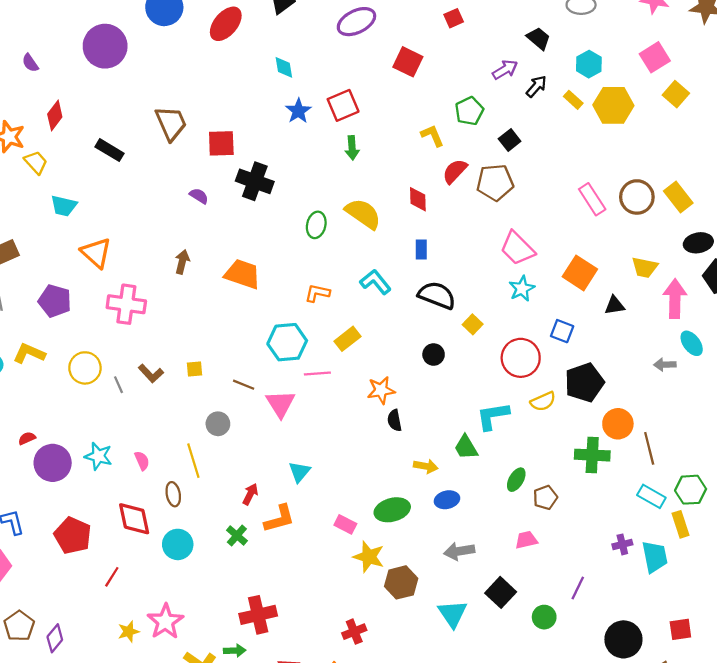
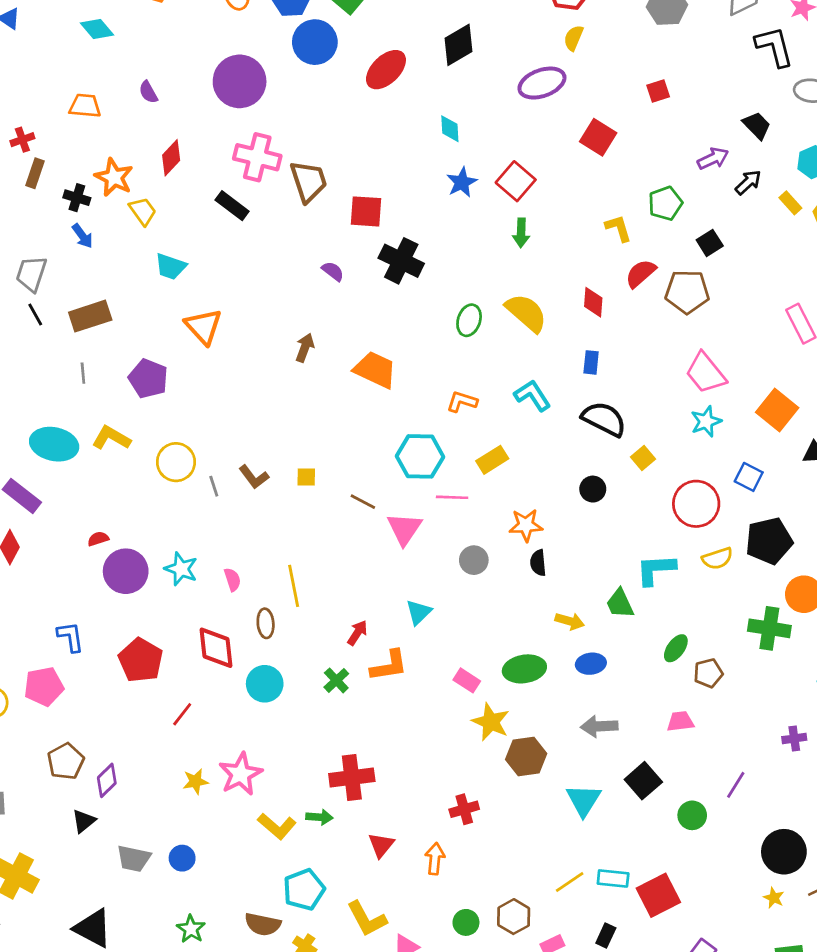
red square: (343, 105) -> (516, 181), turned -32
pink cross: (126, 304) -> (257, 157), moved
gray circle: (218, 424) -> (474, 560), moved

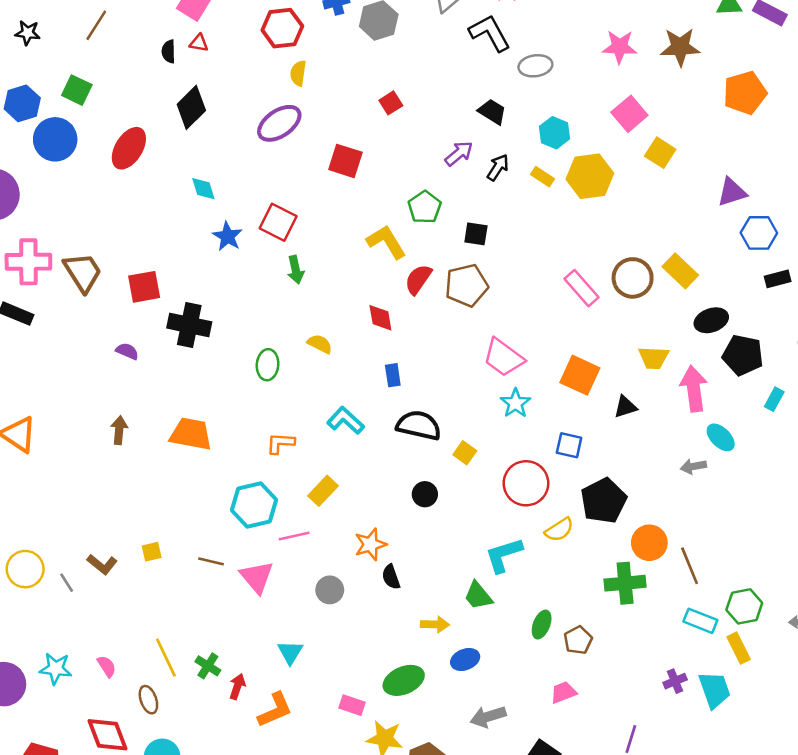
yellow L-shape: (618, 228) -> (386, 242), size x1.4
black square: (710, 243) -> (476, 234), turned -35
yellow semicircle: (526, 313) -> (320, 344), size x0.6
green cross: (336, 680) -> (208, 666), moved

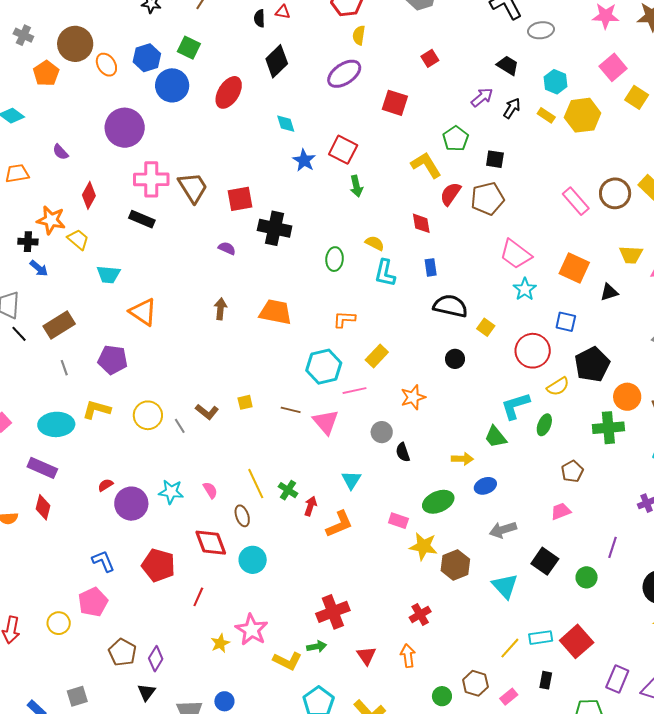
cyan L-shape: (346, 420) -> (385, 273), moved, turned -120
black semicircle: (391, 577) -> (403, 452), moved
green ellipse: (542, 624) -> (544, 425), moved

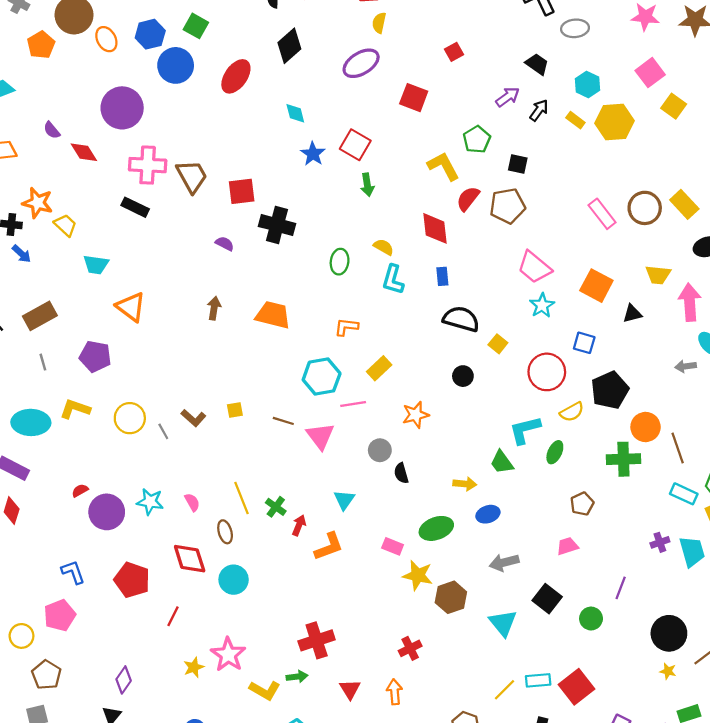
red diamond: (89, 195) -> (84, 152), moved, turned -64
red diamond: (421, 223) -> (435, 228), size x1.4
brown pentagon: (122, 652) -> (46, 675), moved

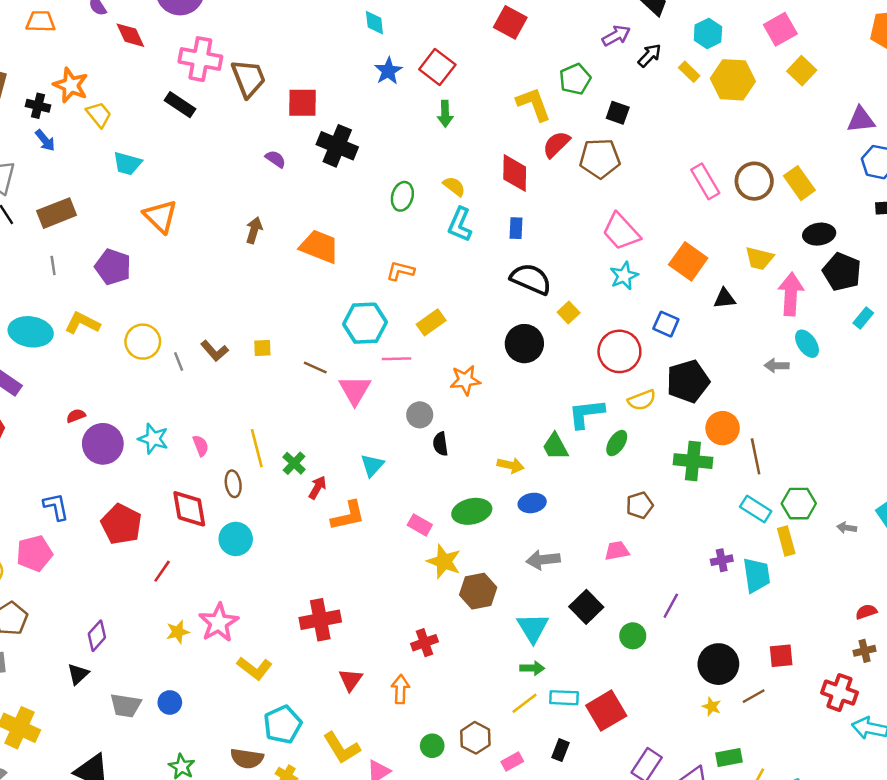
black circle: (463, 376) -> (524, 344), size x1.6
green arrow: (297, 677) -> (532, 668), moved

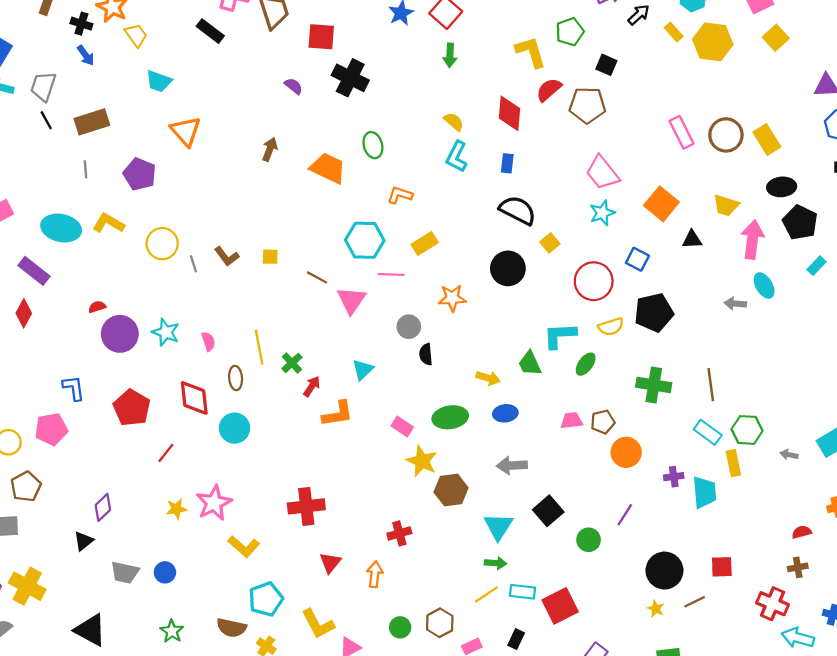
green ellipse: (402, 196) -> (373, 145), moved, turned -35
orange circle: (723, 428) -> (626, 452), moved
pink trapezoid: (617, 551) -> (572, 421), moved

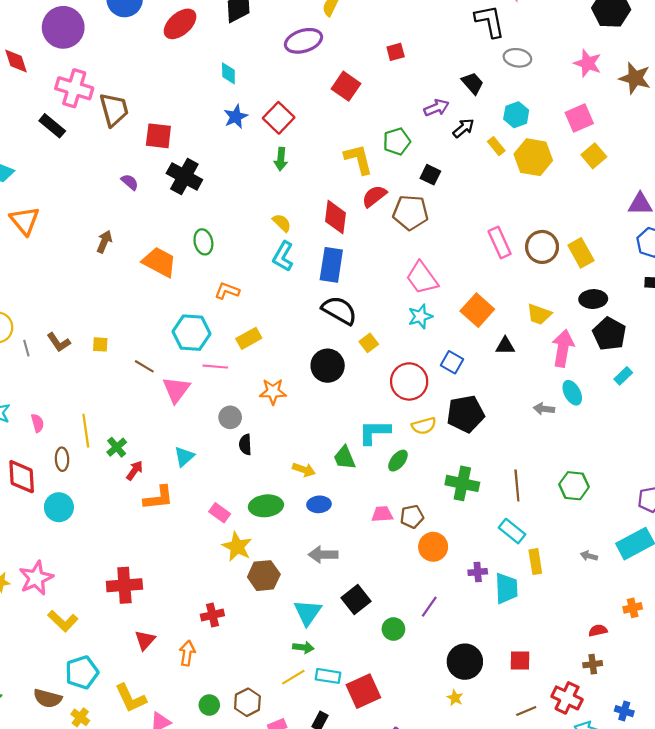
blue rectangle: (507, 163) -> (331, 265), size x1.8
green hexagon: (747, 430) -> (574, 486), moved
brown line: (695, 602) -> (526, 711), moved

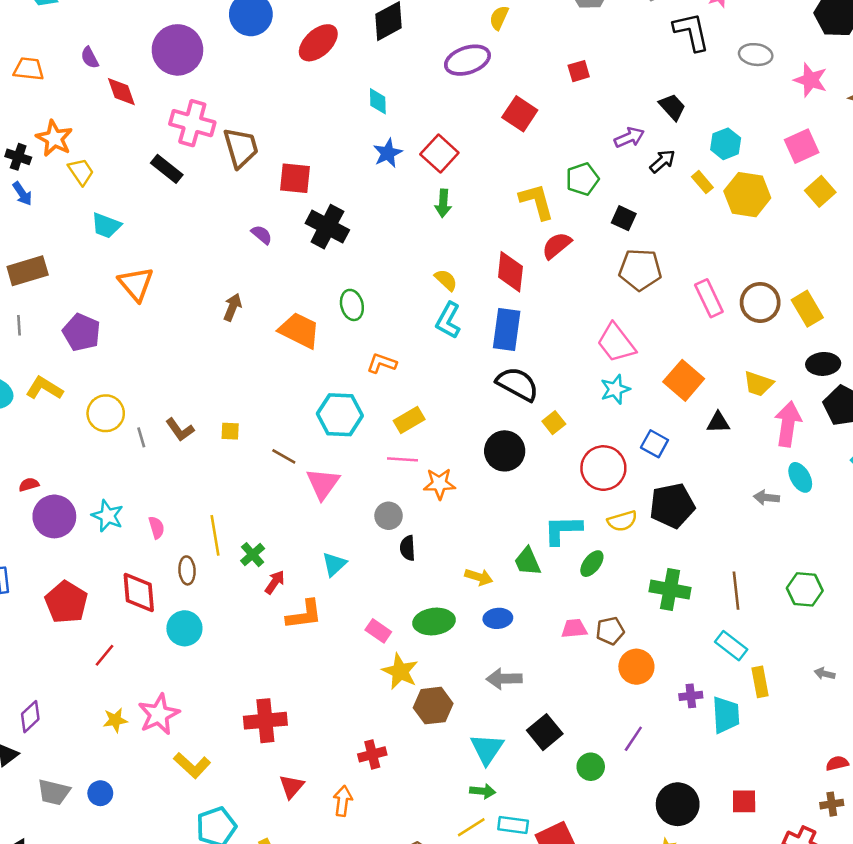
gray ellipse: (517, 58) -> (756, 55), moved
brown pentagon: (411, 213) -> (640, 270), moved
pink line: (215, 367) -> (403, 459), moved

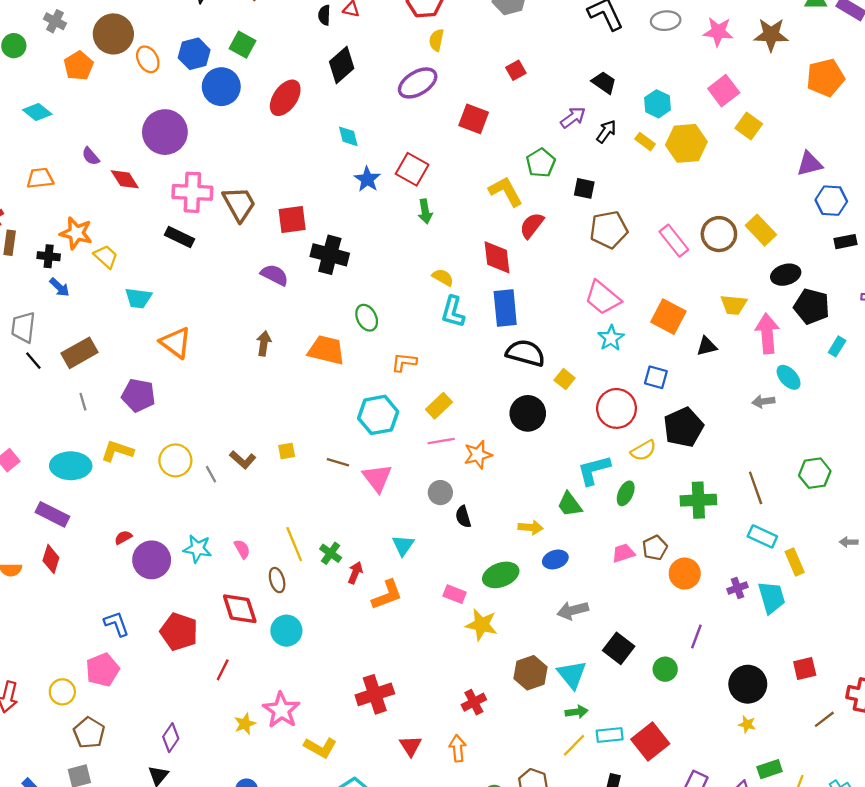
purple semicircle: (262, 235) -> (275, 275), size x1.4
brown hexagon: (433, 706) -> (531, 673), moved

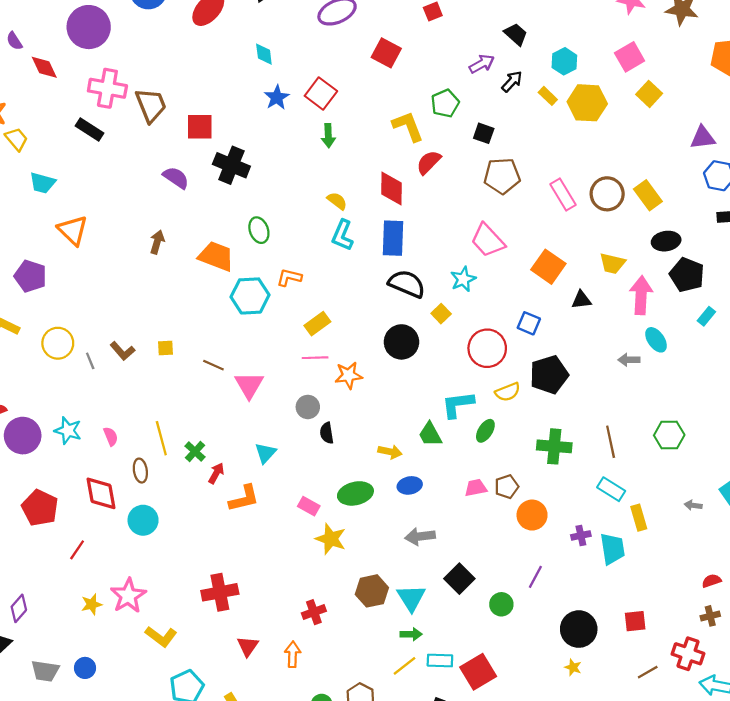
cyan star: (611, 338) -> (463, 279), moved
cyan hexagon: (378, 415) -> (250, 296), moved

